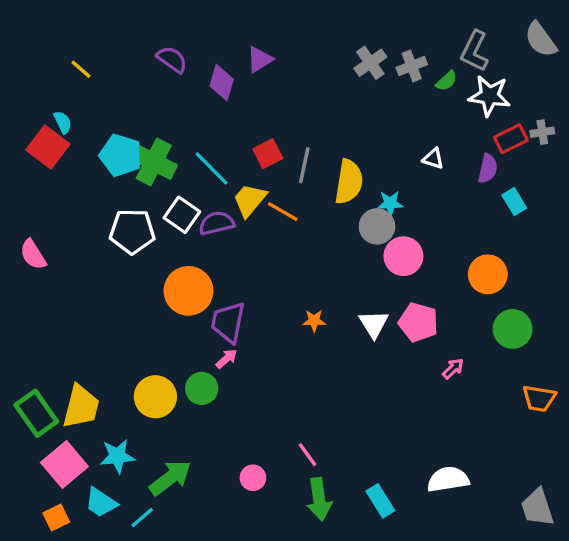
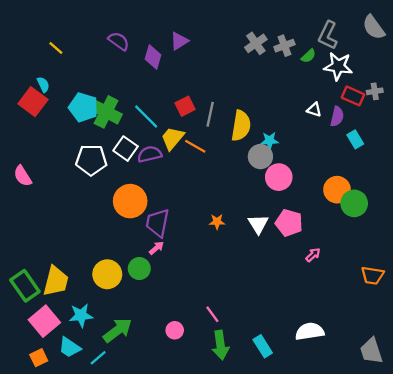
red rectangle: (511, 139) -> (353, 96), turned 50
white triangle: (433, 159) -> (314, 110), moved
green circle: (513, 329) -> (354, 203), moved

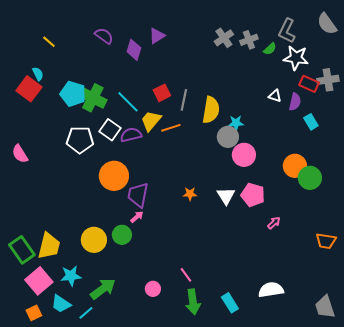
gray cross: (375, 91) -> (328, 80), size x1.5
orange line: (195, 146) -> (171, 128), turned -48

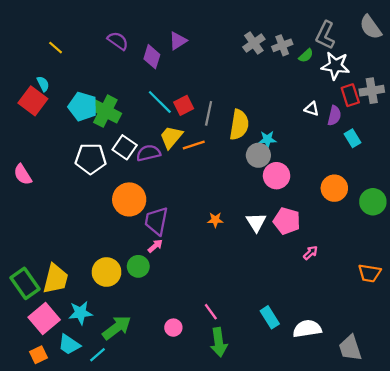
red rectangle: (309, 84) -> (350, 95), turned 48
cyan line: (128, 102) -> (160, 102), moved
green circle: (310, 178) -> (373, 202), moved
cyan rectangle: (230, 303) -> (270, 317), moved
gray trapezoid: (325, 307) -> (350, 348), moved

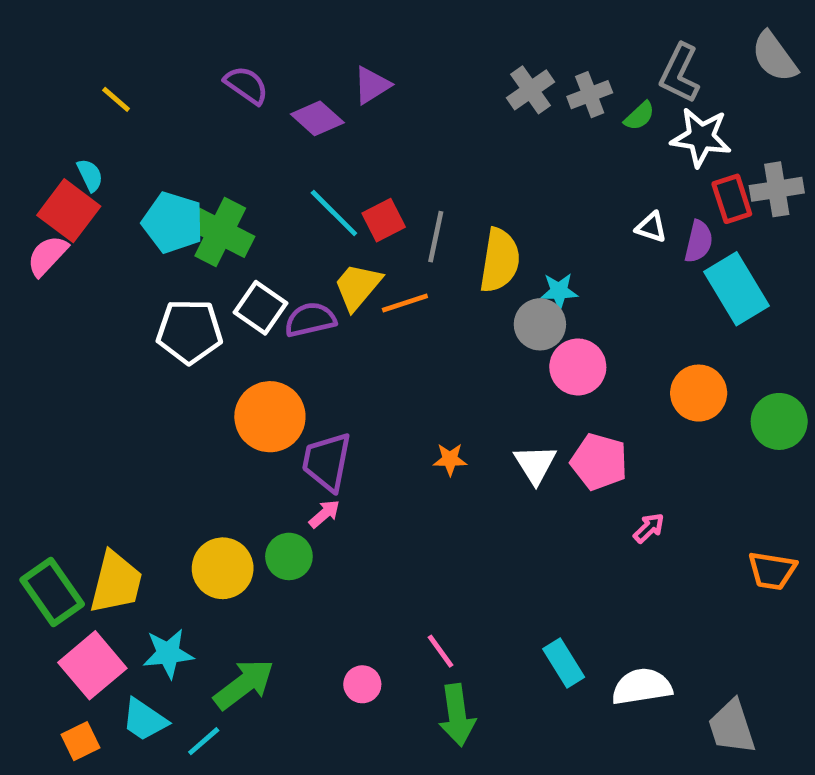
purple diamond: (152, 57) -> (317, 118), turned -65
cyan rectangle: (352, 138) -> (737, 289), size x1.8
pink semicircle: (23, 175) -> (47, 256), moved, turned 75

